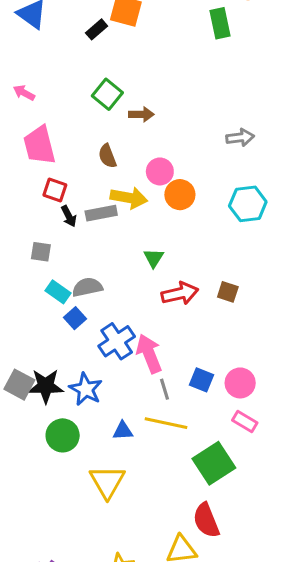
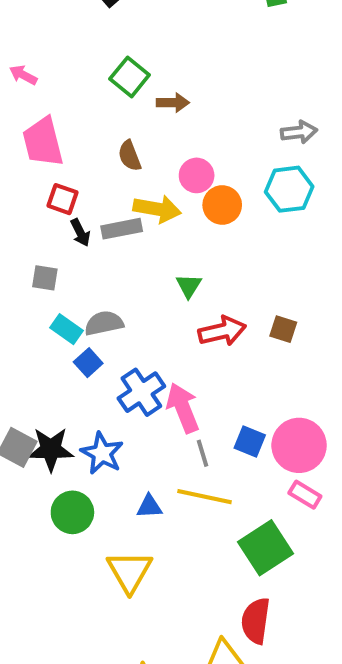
cyan hexagon: (248, 204) -> (289, 189), moved
pink circle: (240, 383) -> (299, 445), size x1.4
red semicircle: (206, 520) -> (256, 621), turned 30

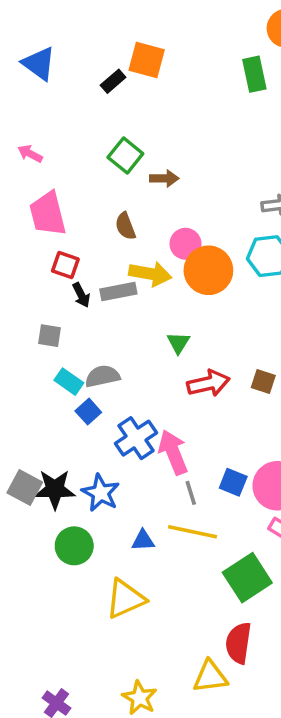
orange circle: (222, 205) -> (208, 270), size x1.4
yellow triangle: (130, 571) -> (125, 599), turned 36

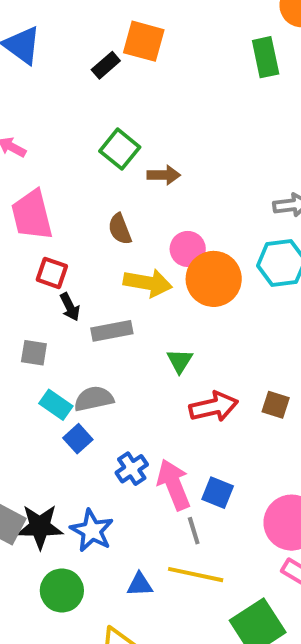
gray rectangle: (118, 291) -> (112, 331), moved
blue cross: (136, 438) -> (132, 469), size x0.7
blue square: (233, 482) -> (218, 493), moved

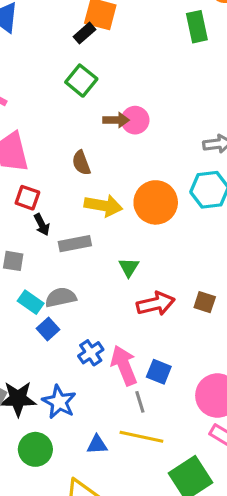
black rectangle: (106, 65) -> (84, 33), moved
green square: (120, 149) -> (81, 81), moved
pink circle: (188, 249) -> (135, 120), moved

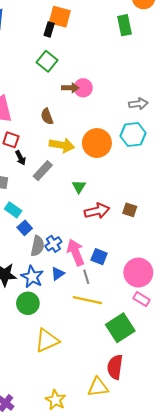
black rectangle: (84, 33) -> (49, 29), turned -32
gray rectangle: (75, 244) -> (43, 171), turned -36
gray semicircle: (61, 297) -> (37, 246), moved, turned 114
blue triangle: (97, 445) -> (58, 274), moved, turned -32
green circle: (35, 449) -> (28, 303), moved

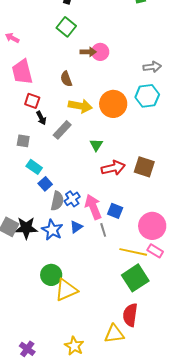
brown square: (130, 210) -> (144, 167), size x1.5
yellow line: (87, 300) -> (133, 252), moved
green circle: (28, 303) -> (51, 275), moved

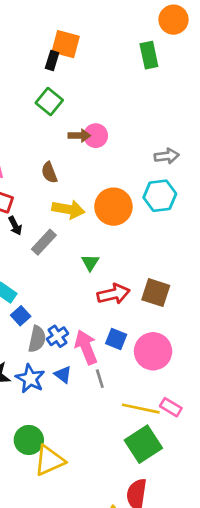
blue square: (115, 211) -> (116, 339), moved
pink circle: (152, 226) -> (153, 351), moved
blue triangle: (76, 227) -> (63, 374), turned -48

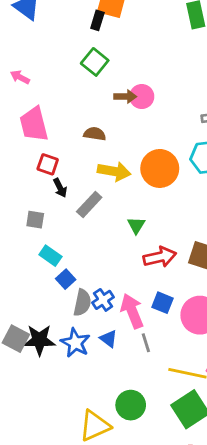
brown semicircle: (49, 172) -> (95, 134), turned 120
green circle: (29, 440) -> (131, 405), moved

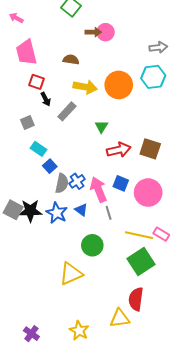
gray square: (35, 220) -> (27, 122), turned -32
green circle: (131, 405) -> (92, 245), moved

